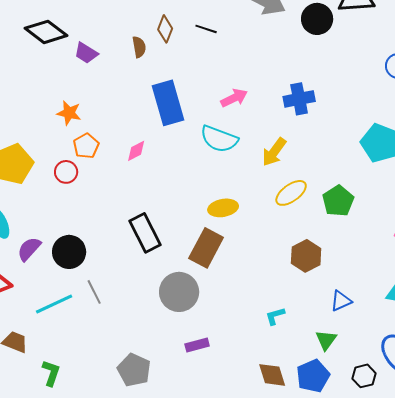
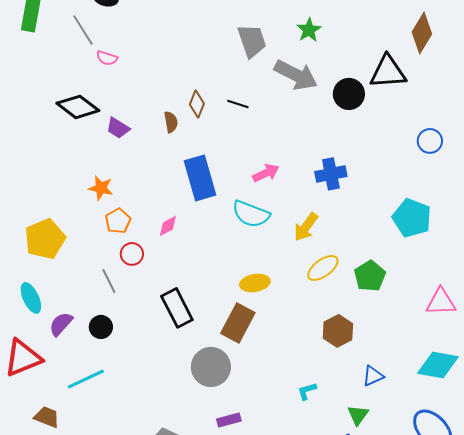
red circle: (66, 172) -> (132, 254), moved
black circle: (69, 252) -> (101, 327), size x0.7
gray line: (94, 292) -> (109, 281), moved

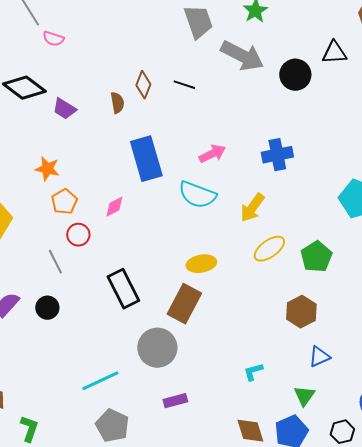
black triangle: (388, 72) -> (334, 53), size x0.7
brown hexagon: (338, 331) -> (301, 312), moved
cyan line: (86, 379) -> (100, 381), moved

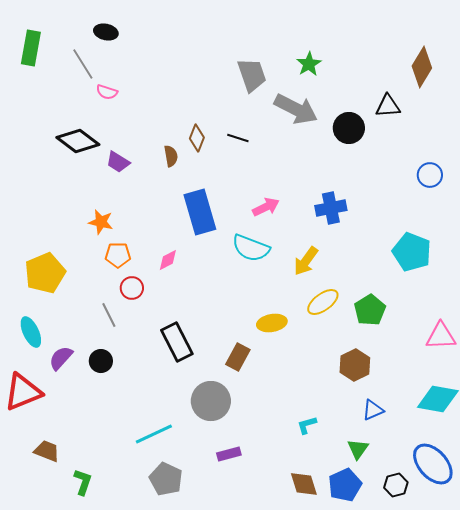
orange pentagon: (64, 202) -> (118, 255), turned 30
yellow ellipse: (201, 264) -> (272, 323), moved
brown rectangle: (184, 304) -> (238, 357), size x0.7

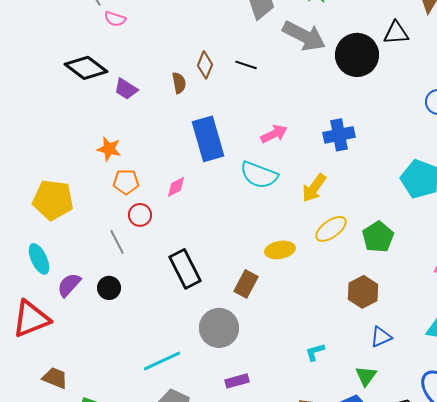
black circle: (349, 128) -> (357, 55), size x1.4
yellow pentagon: (45, 273) -> (53, 200), turned 30

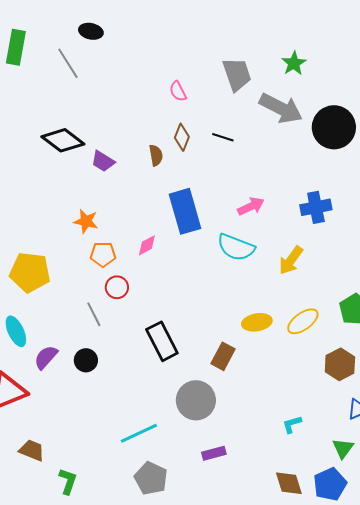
pink semicircle: (115, 19) -> (178, 91), moved, turned 45
pink diamond: (176, 187) -> (147, 245), moved
yellow ellipse: (331, 229) -> (303, 321), moved

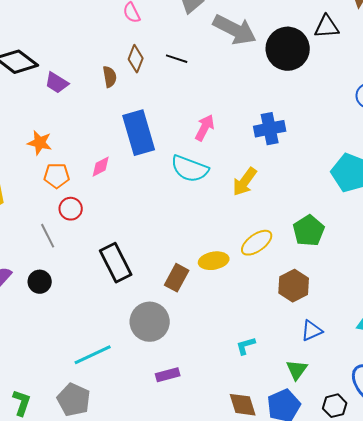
pink arrow: (251, 206) -> (205, 128), turned -36
yellow ellipse: (257, 322) -> (214, 261), moved
gray pentagon: (151, 478) -> (74, 400), moved

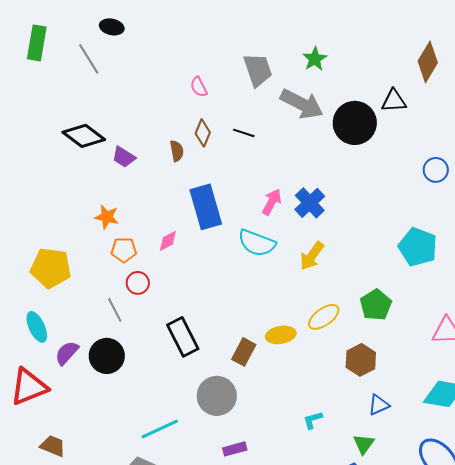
blue cross: (270, 129) -> (310, 203), moved, turned -32
black circle: (40, 282) -> (107, 356), size x1.5

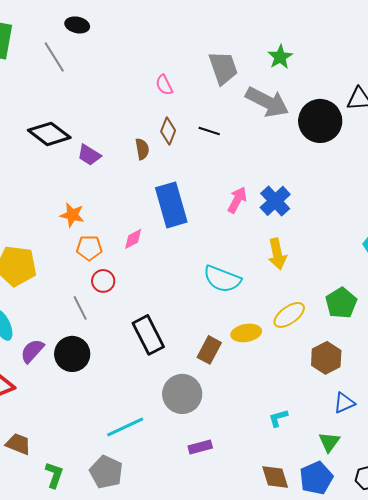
cyan semicircle: (257, 243) -> (222, 279), moved
yellow arrow: (312, 256) -> (277, 254), turned -48

